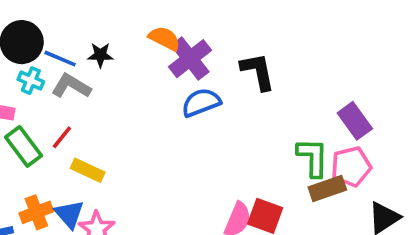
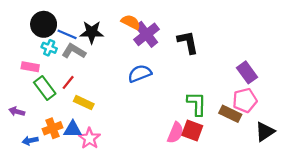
black star: (100, 55) -> (92, 32), size x1.5
blue semicircle: (201, 102) -> (140, 74), moved
green L-shape: (313, 157) -> (197, 104), moved
brown rectangle: (327, 189) -> (230, 114), turned 45
blue triangle: (69, 214) -> (73, 129), turned -48

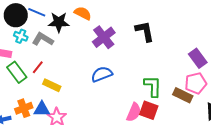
orange semicircle: (131, 22) -> (83, 13), moved
blue line: (67, 34) -> (37, 12), moved
purple cross: (146, 34) -> (104, 37), moved
blue semicircle: (140, 74) -> (102, 74), moved

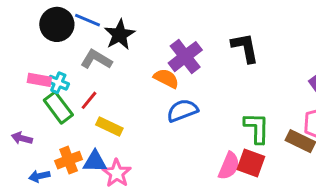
orange semicircle: (83, 13) -> (166, 78), moved
black star: (59, 22) -> (120, 35), turned -30
cyan cross: (21, 36) -> (58, 83), moved

